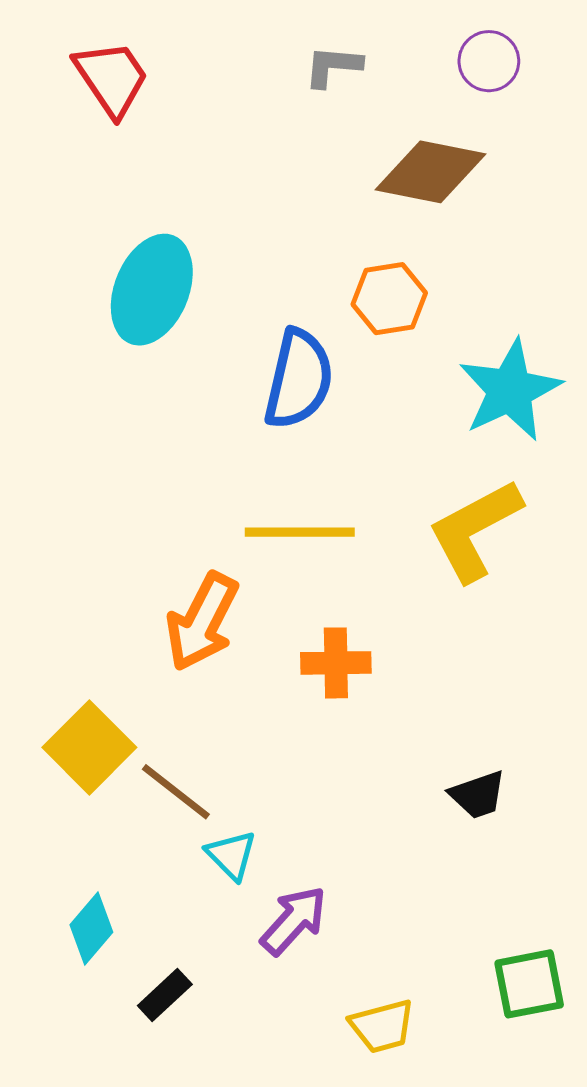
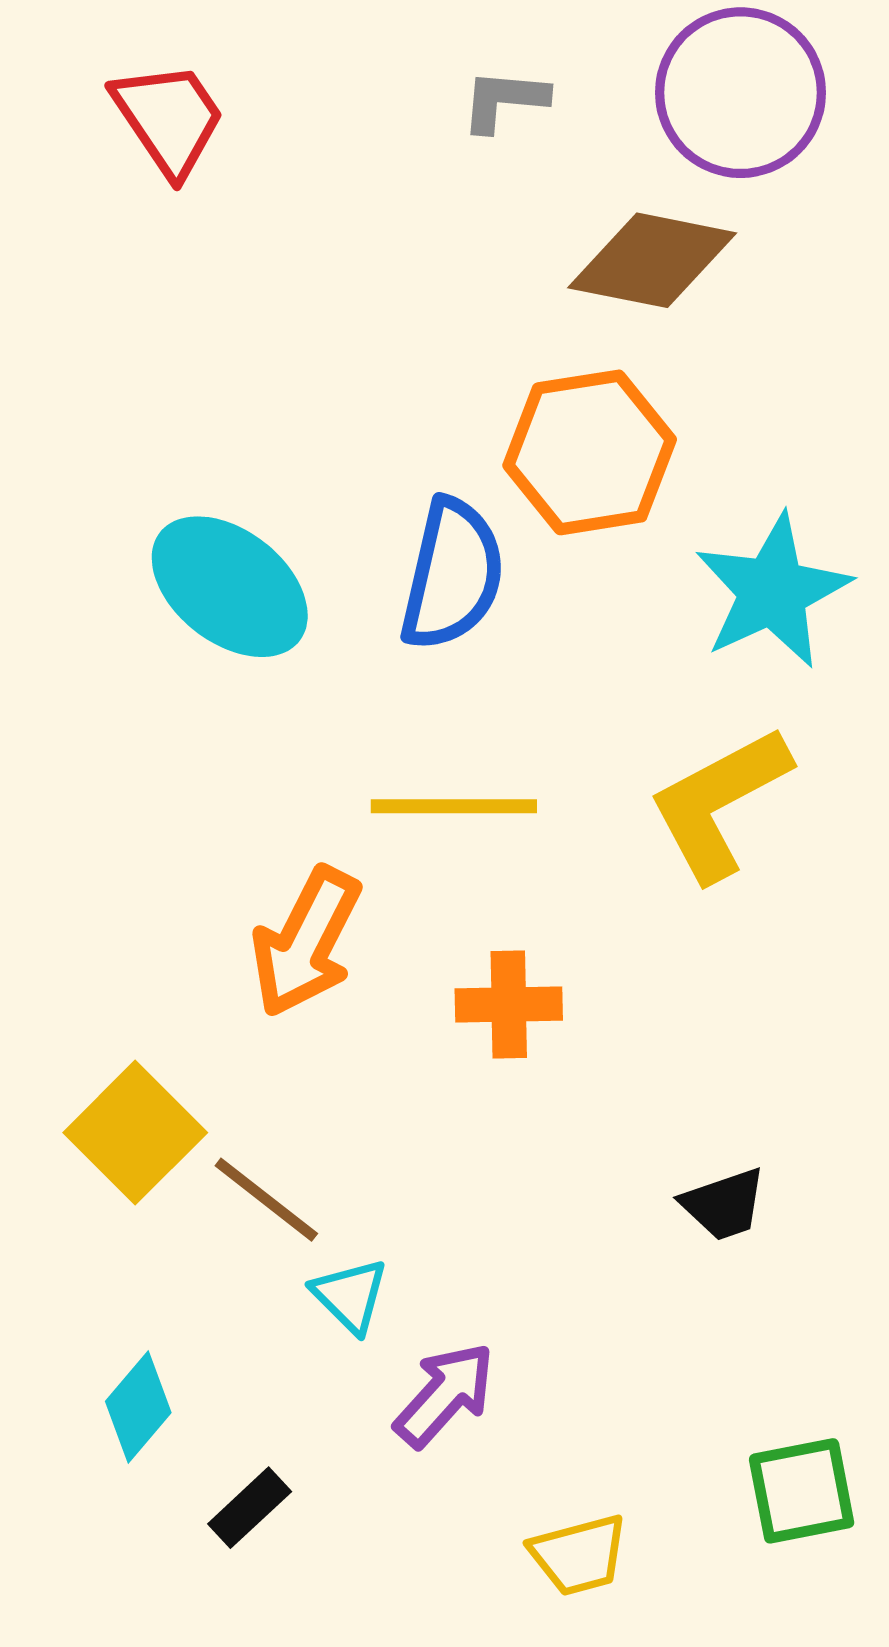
purple circle: (489, 61) -> (741, 93), size x1.8
cyan ellipse: (152, 290) -> (230, 587), moved, turned -74
orange hexagon: (389, 299) -> (590, 452), size x1.5

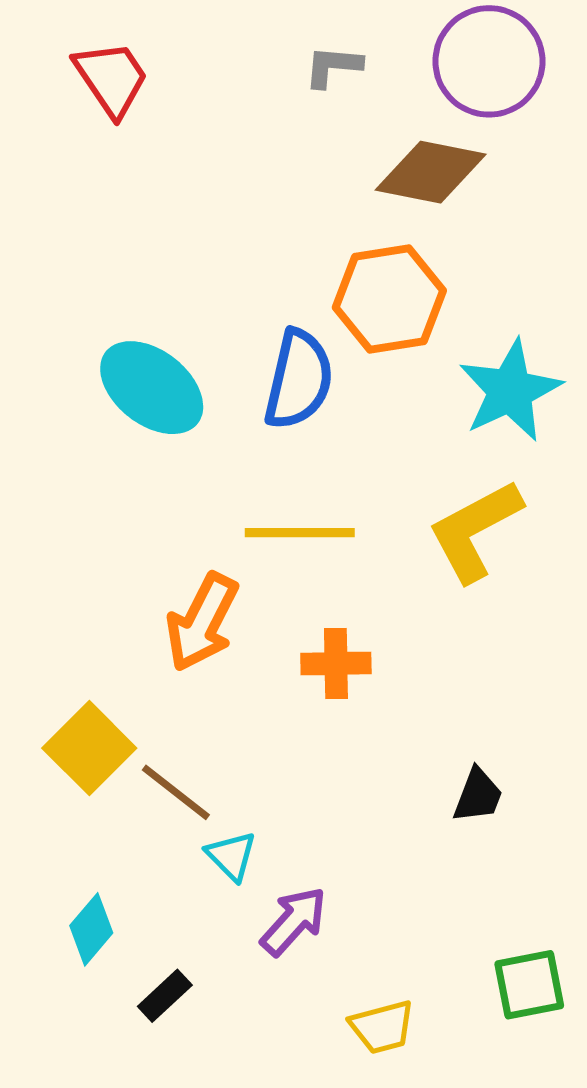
black trapezoid: (724, 1204) -> (478, 795), turned -50

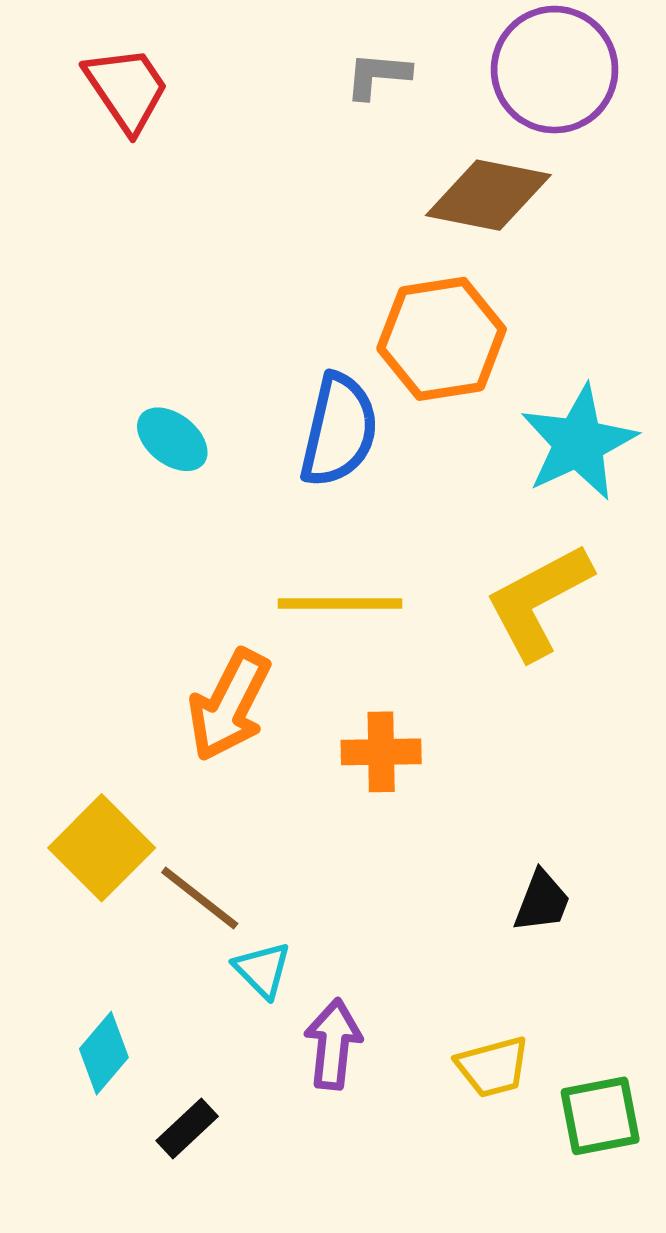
cyan ellipse: (152, 388) -> (172, 439), size x0.6
purple arrow: (294, 921) -> (333, 1044), turned -36
yellow trapezoid: (382, 1027) -> (493, 1067), moved

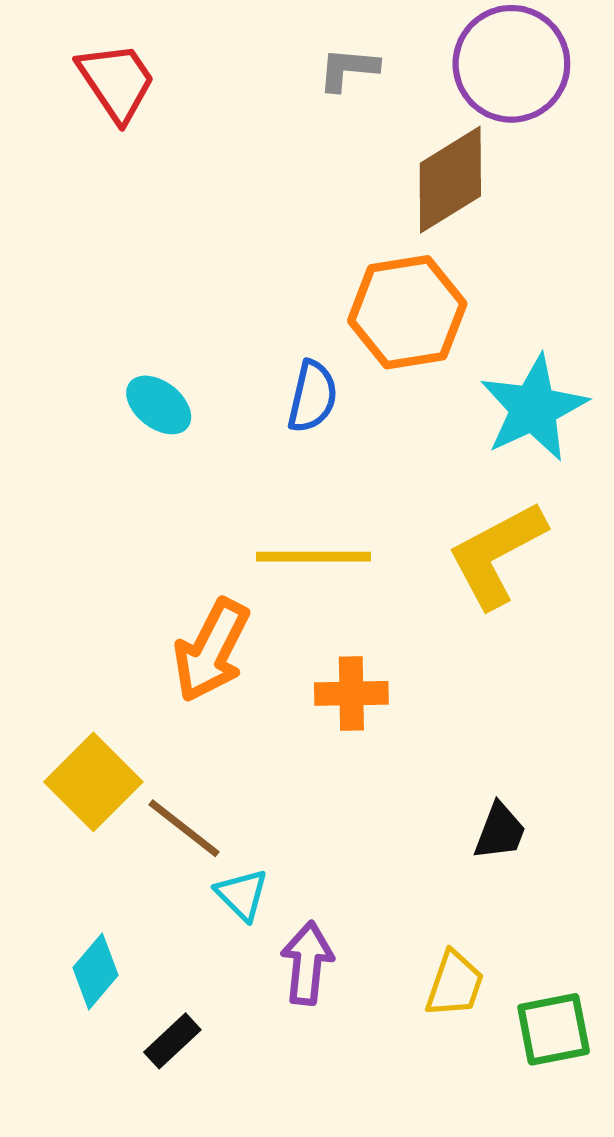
brown diamond: (488, 195) -> (450, 180), turned -43
blue semicircle: (339, 430) -> (312, 397), size x0.7
yellow trapezoid: (493, 1067) -> (455, 984), turned -56

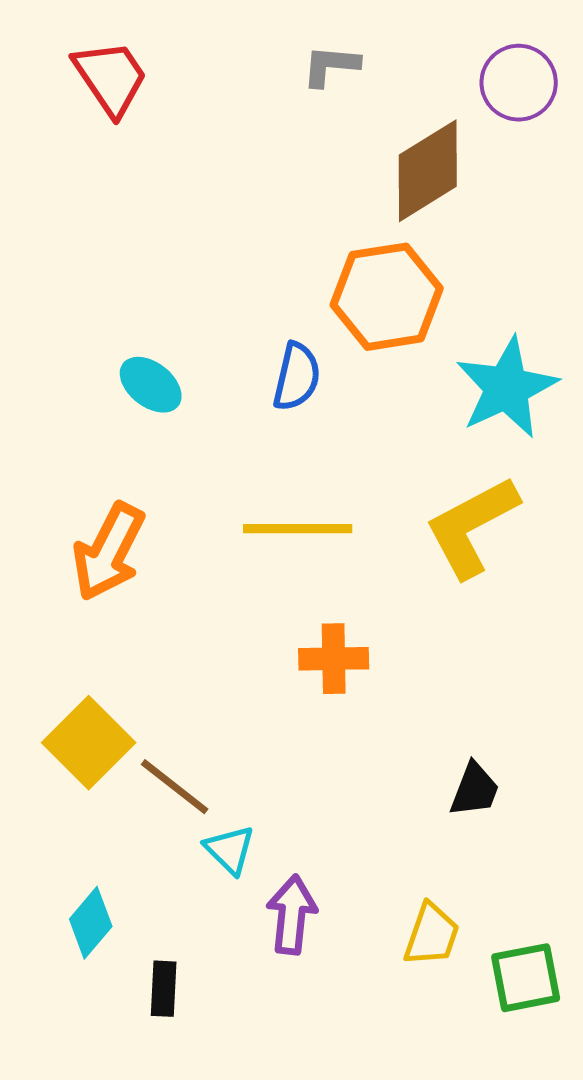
purple circle: (511, 64) -> (519, 83), moved, size x0.7
orange arrow: (211, 650) -> (109, 552), moved
black rectangle: (172, 1041) -> (164, 989), turned -44

